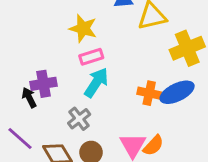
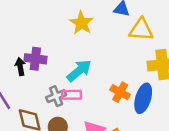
pink rectangle: (91, 57) -> (72, 95), moved
blue ellipse: (177, 92) -> (143, 98), turned -64

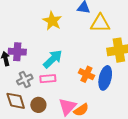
gray cross: (56, 96) -> (25, 80), moved

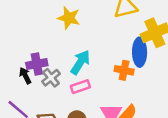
blue ellipse: (105, 78) -> (140, 52), moved
gray cross: (25, 80) -> (51, 78), moved

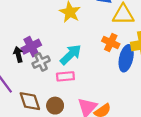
purple cross: (37, 64) -> (31, 47), turned -30
orange cross: (124, 70) -> (111, 42), moved

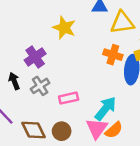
purple cross: (31, 47) -> (35, 57), moved
cyan arrow: (71, 55) -> (106, 109), moved

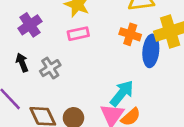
purple cross: (35, 57) -> (30, 25), moved
pink rectangle: (69, 98) -> (78, 34), moved

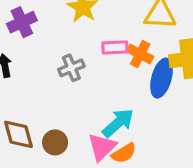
pink rectangle: (78, 34) -> (115, 47), moved
gray cross: (50, 68) -> (71, 68), moved

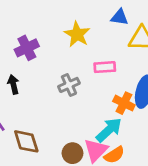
orange cross: (140, 54) -> (124, 103), moved
brown circle: (55, 142) -> (72, 153), moved

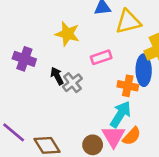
purple cross: (27, 48) -> (24, 59), turned -30
black arrow: (13, 84) -> (57, 76), moved

